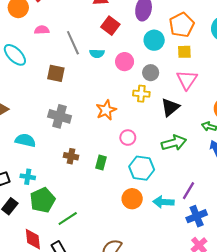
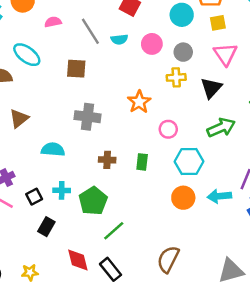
green pentagon: (43, 200) -> (93, 201), moved

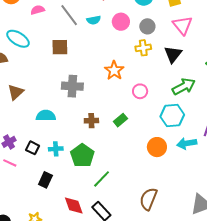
green rectangle: (142, 162) -> (120, 120), turned 48
cyan hexagon: (189, 162) -> (172, 116), moved
black square: (34, 197) -> (33, 148), moved, turned -32

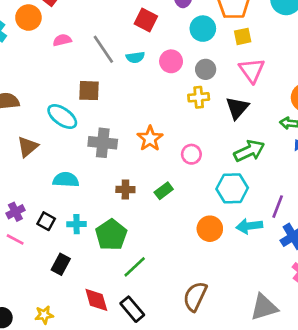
cyan ellipse: (18, 39) -> (62, 117), moved
orange star: (114, 70) -> (150, 139), moved

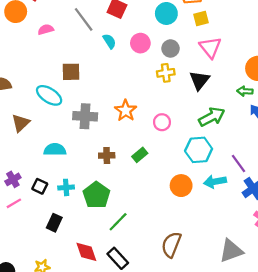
gray line: (103, 49) -> (84, 19), moved
cyan semicircle: (135, 57) -> (109, 41), turned -112
purple line: (278, 207) -> (239, 164), turned -54
pink line: (15, 239) -> (14, 203), turned -56

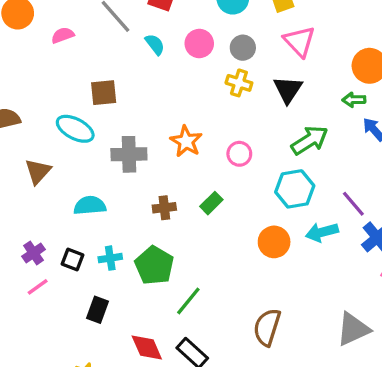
yellow cross: (166, 73) -> (239, 83), turned 30

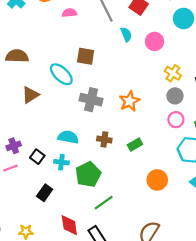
gray circle: (243, 48) -> (175, 96), moved
pink circle: (239, 154) -> (176, 120), moved
cyan semicircle: (90, 205) -> (68, 137), moved
orange circle: (274, 242) -> (157, 180), moved

